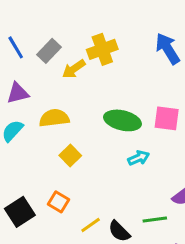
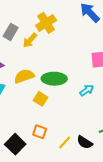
green ellipse: (122, 120) -> (54, 79), moved

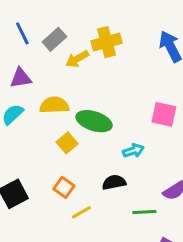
orange square: (40, 132) -> (64, 187), moved
black semicircle: (85, 142) -> (114, 182), moved, turned 119

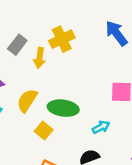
yellow arrow: (77, 59) -> (40, 58), turned -42
yellow semicircle: (54, 105) -> (27, 101), turned -45

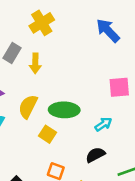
yellow cross: (62, 39) -> (42, 23), moved

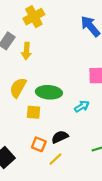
yellow square: (48, 134) -> (34, 112), turned -32
black semicircle: (95, 155) -> (60, 137), moved

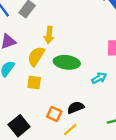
yellow arrow: (26, 51) -> (49, 35), moved
yellow square: (34, 112) -> (34, 83), moved

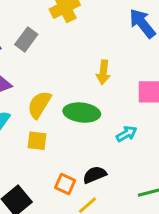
yellow arrow: (49, 35) -> (103, 72), moved

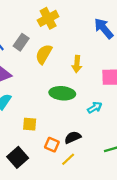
yellow semicircle: (39, 105) -> (44, 54), moved
yellow square: (37, 141) -> (30, 124), moved

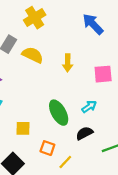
yellow semicircle: (44, 54) -> (33, 55), turned 90
green ellipse: (62, 93) -> (59, 113), moved, turned 60
black semicircle: (73, 137) -> (84, 133), moved

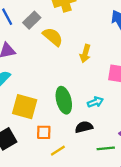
yellow square: (23, 128) -> (25, 107), size x1.6
orange square: (47, 148) -> (44, 132), turned -32

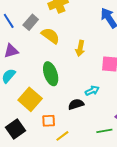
green ellipse: (64, 100) -> (51, 74), moved
yellow square: (25, 107) -> (30, 99), turned 30
black semicircle: (84, 127) -> (76, 104), moved

